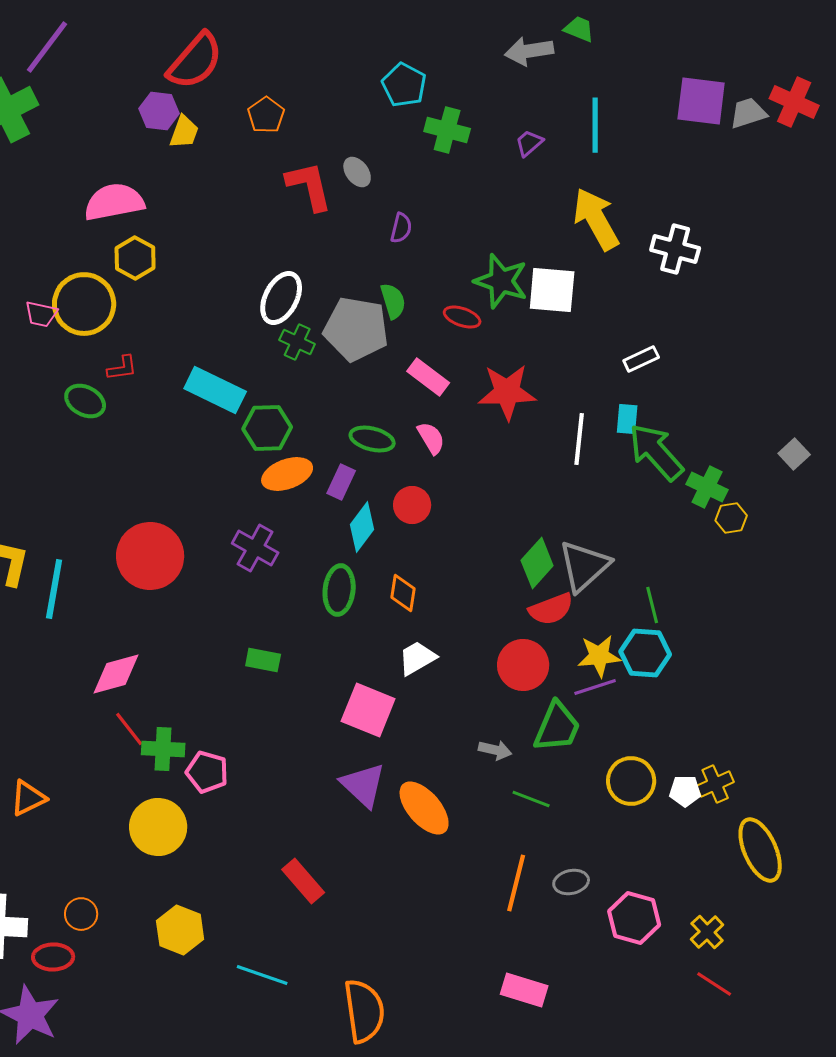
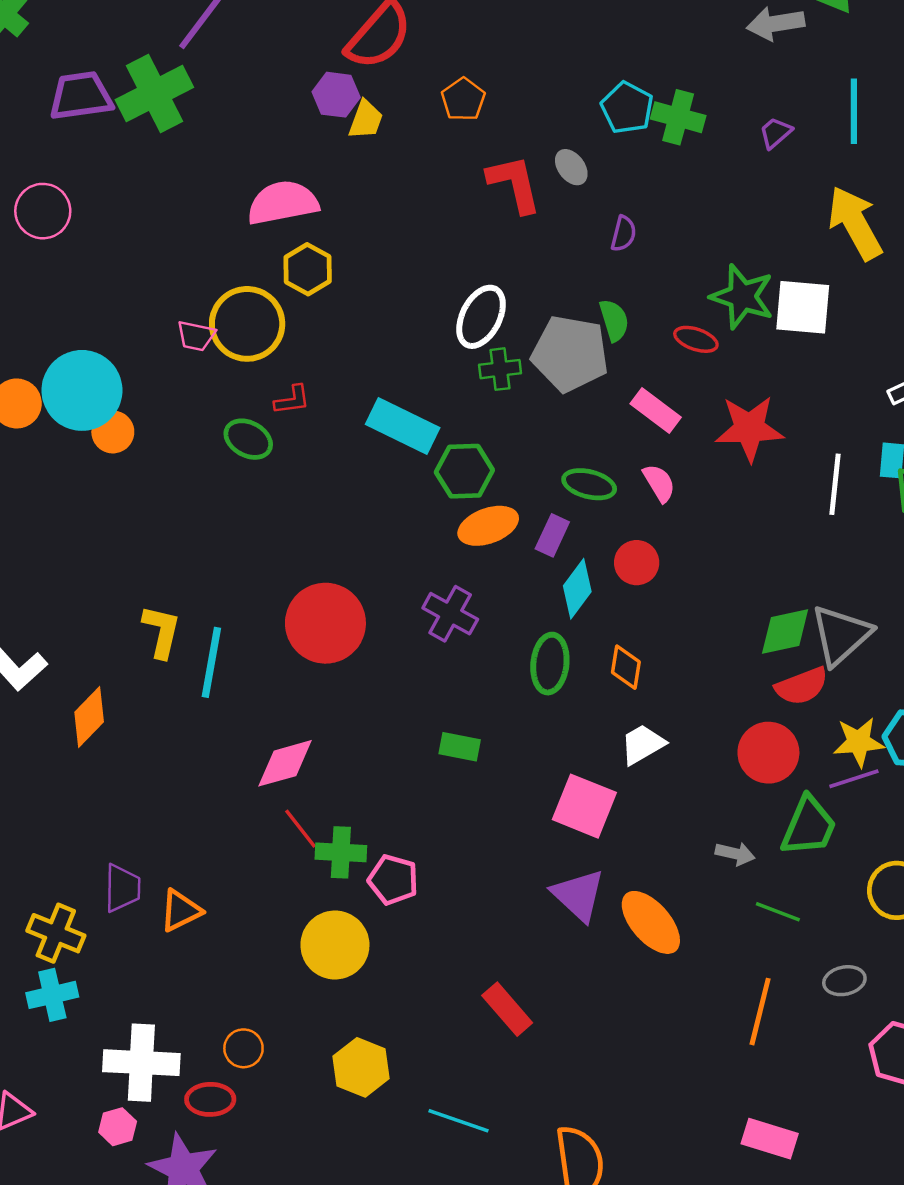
cyan pentagon: (404, 85) -> (627, 108), moved
green cross: (297, 342) -> (500, 369), turned -32
green diamond: (537, 563) -> (785, 631), turned 36
gray ellipse: (571, 882) -> (844, 981), moved

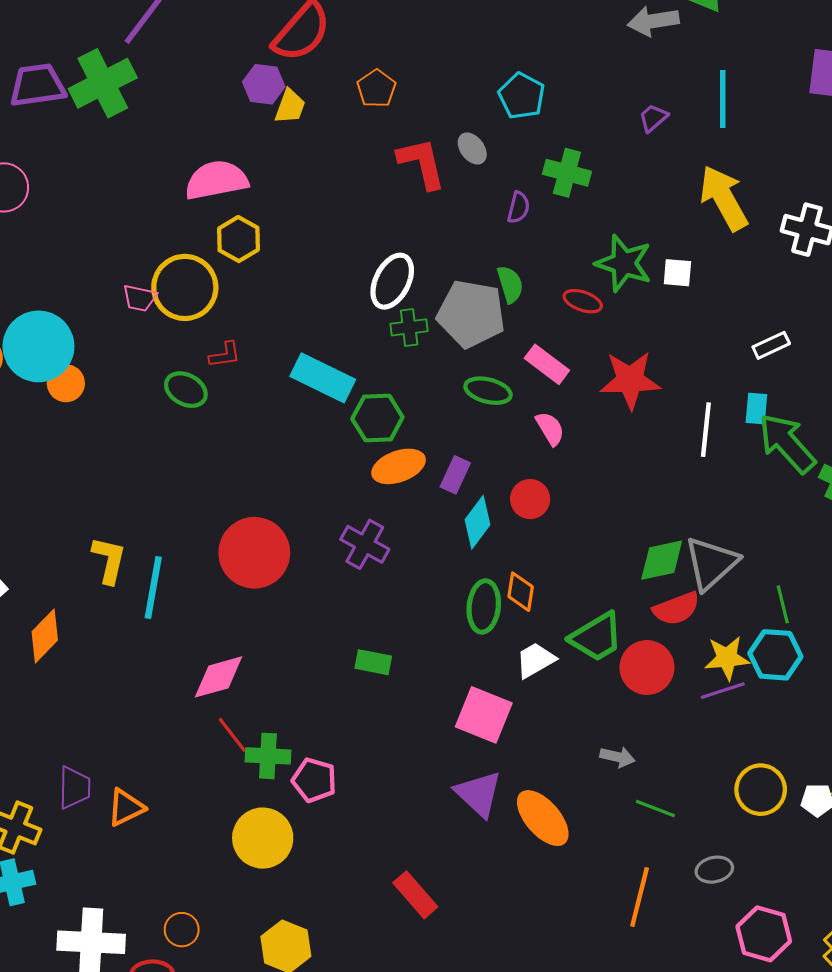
green cross: (678, 117) -> (567, 173), moved
white square: (803, 307) -> (677, 273), size x0.6
green ellipse: (589, 484) -> (488, 391), moved
green ellipse: (550, 664) -> (484, 606), moved
green trapezoid: (809, 826) -> (596, 637), moved, turned 36

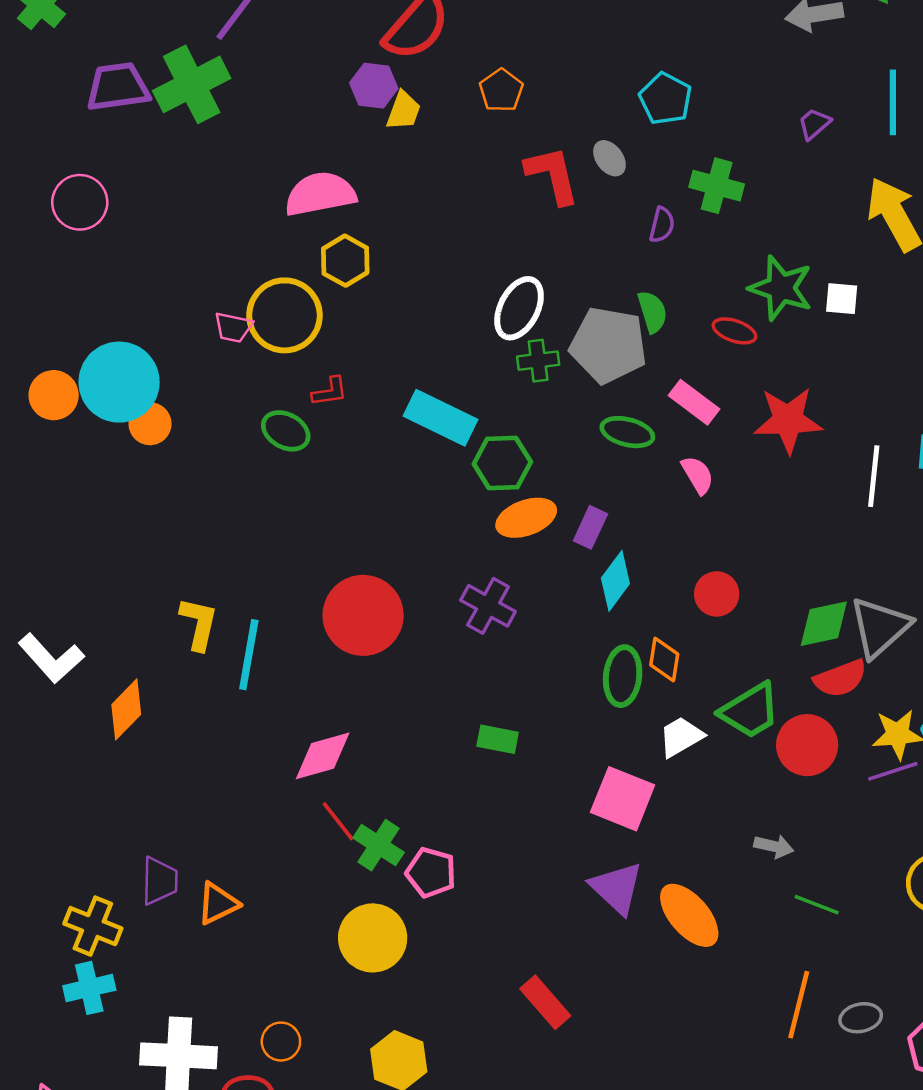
red circle: (530, 499) -> (717, 594), moved
green cross: (268, 756) -> (379, 845), turned 30
gray ellipse: (714, 870) -> (861, 1018), moved

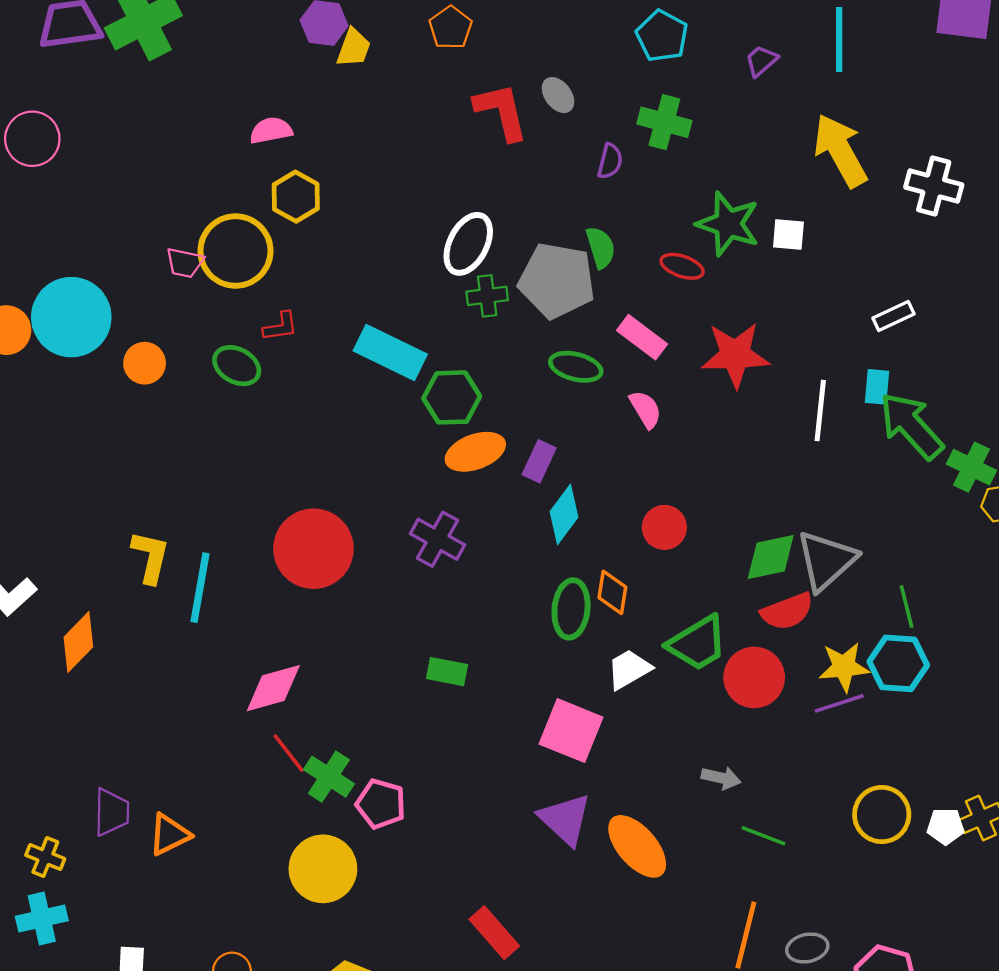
cyan pentagon: (665, 99) -> (662, 36), moved
pink semicircle: (320, 194) -> (271, 130), size x0.6
orange circle: (150, 424) -> (145, 363), moved
yellow cross: (93, 926) -> (45, 857), size x0.7

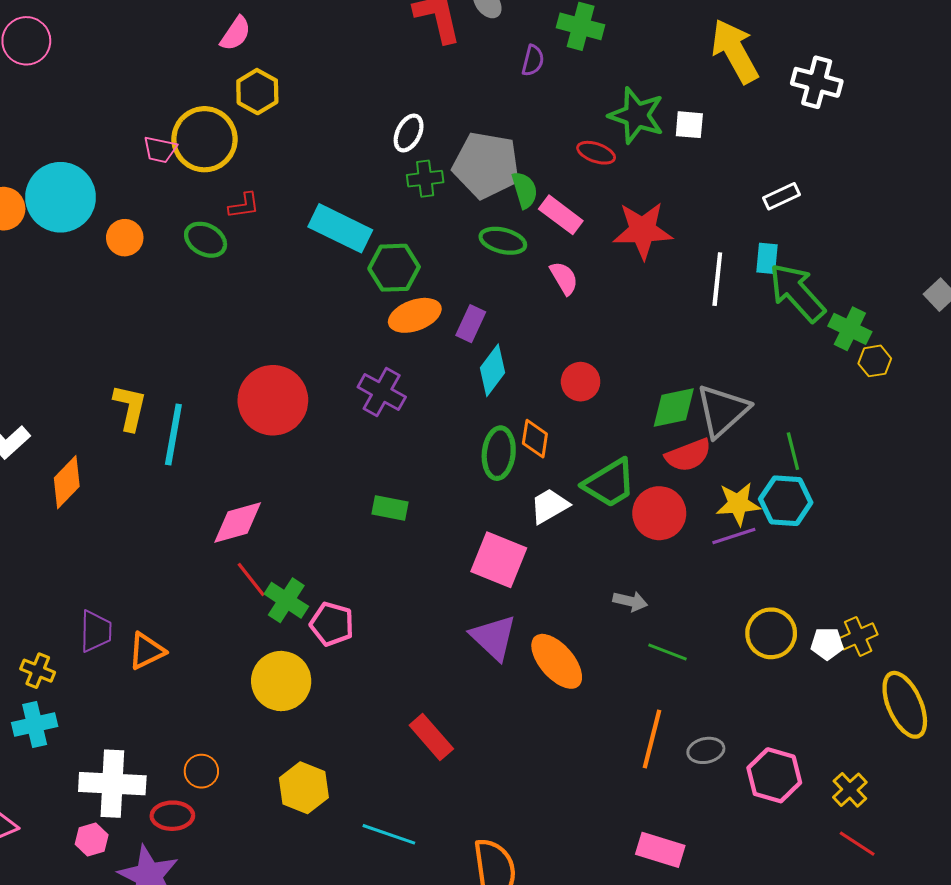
pink semicircle: (271, 130) -> (236, 34), turned 135
white ellipse: (468, 244) -> (409, 133), size x0.7
green semicircle: (601, 247) -> (525, 190), moved

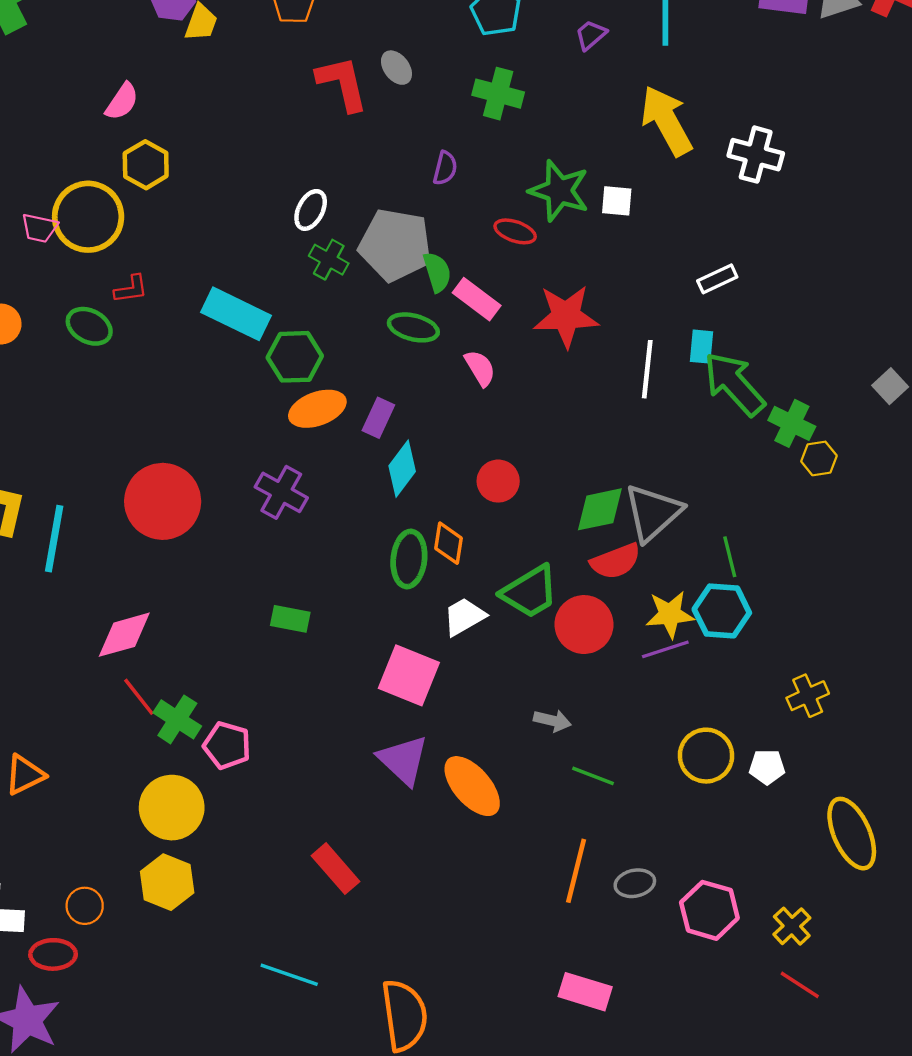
purple semicircle: (533, 61) -> (445, 168), moved
green cross: (425, 179) -> (329, 260), turned 36
yellow cross: (858, 636) -> (808, 696), moved
yellow hexagon: (304, 788) -> (167, 882), moved

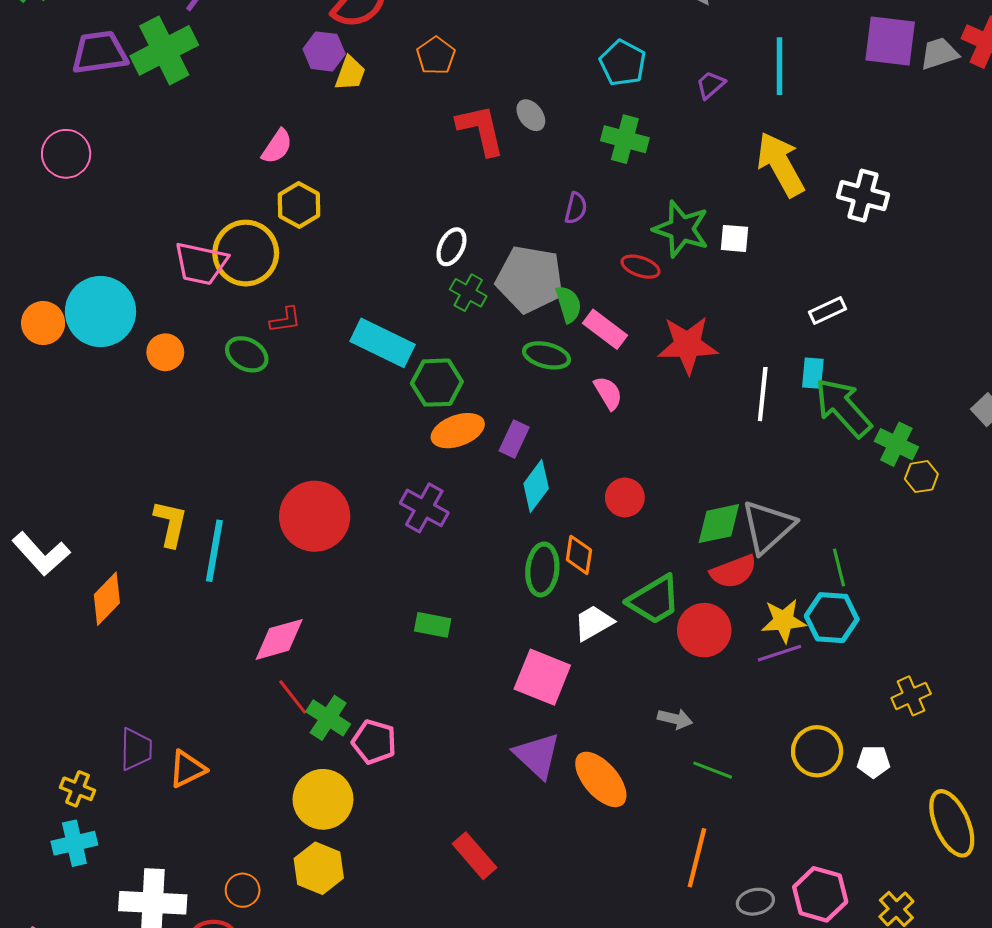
pink trapezoid: (39, 228) -> (201, 263), size x1.6
gray ellipse: (635, 883) -> (755, 902), moved

